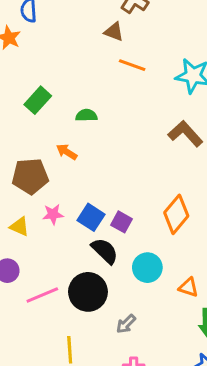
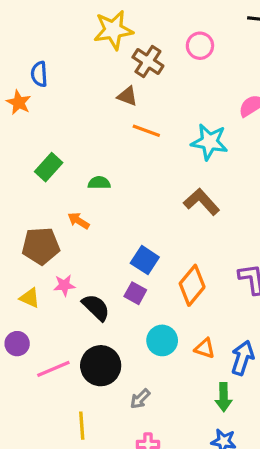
blue square: (91, 217) -> (145, 260), moved
black semicircle: (105, 251) -> (96, 307), moved
orange triangle: (188, 287) -> (205, 348), moved

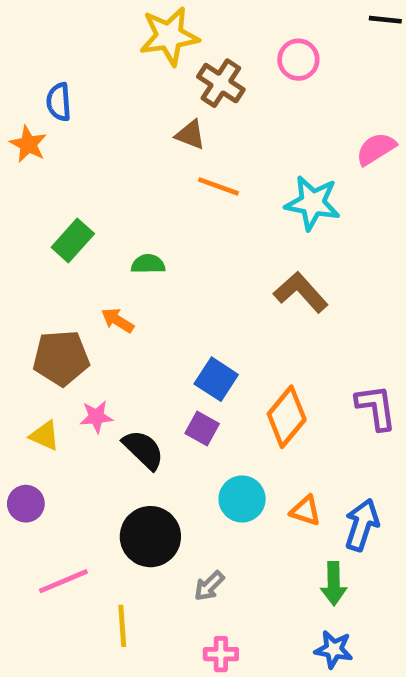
pink line: (53, 369) -> (63, 581), moved

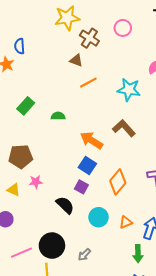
orange line: (219, 186) -> (88, 83), turned -48
orange arrow: (117, 320) -> (91, 140), moved, size x1.6
black semicircle: (143, 450) -> (65, 205), moved
orange triangle: (305, 511) -> (126, 222), turned -40
black circle: (150, 537) -> (52, 246), moved

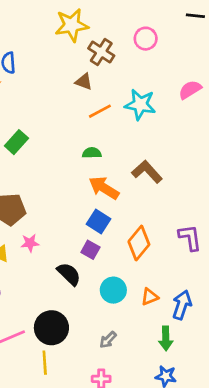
cyan star: (129, 90) -> (140, 104), moved
green semicircle: (58, 116) -> (92, 153), moved
gray arrow: (84, 255) -> (108, 340), moved

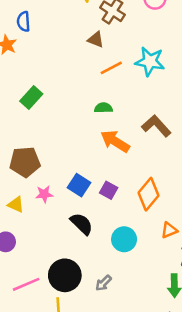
blue square: (99, 221) -> (79, 185), moved
purple square: (90, 250) -> (109, 190), moved
orange triangle: (150, 297) -> (169, 230), moved
gray arrow: (108, 340) -> (103, 283), moved

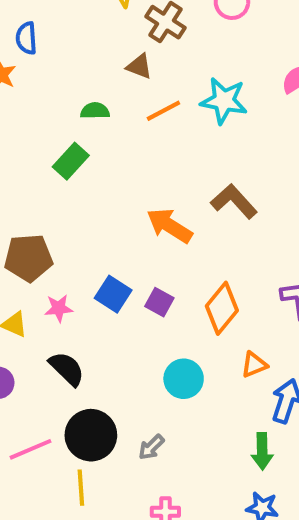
green rectangle: (31, 98) -> (71, 161), moved
green semicircle: (103, 108) -> (95, 111), moved
black semicircle: (82, 224) -> (67, 369), moved

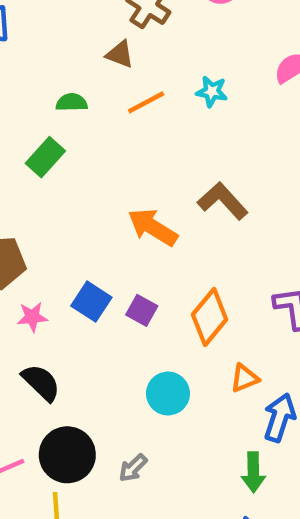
cyan star: (224, 101) -> (212, 91), size x0.6

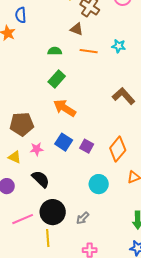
orange line: (146, 102) -> (89, 51), turned 36
green rectangle: (45, 157) -> (57, 79), moved
orange arrow: (153, 227) -> (65, 108), moved

